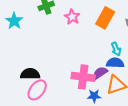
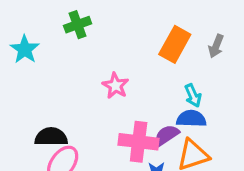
pink star: (72, 17) -> (115, 86), moved

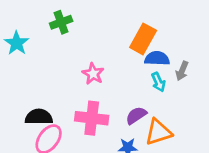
gray arrow: (216, 46) -> (182, 71), moved
blue semicircle: (191, 119) -> (157, 58), moved
pink cross: (139, 142) -> (92, 118), moved

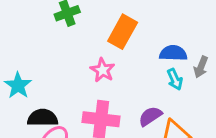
orange rectangle: (143, 39) -> (123, 32), moved
cyan star: (17, 43) -> (18, 85), moved

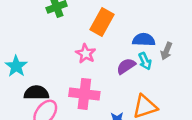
purple semicircle: (150, 116) -> (126, 66), moved

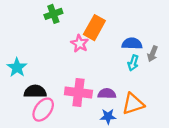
pink star: (86, 54) -> (80, 44), moved
cyan arrow: (145, 61) -> (133, 63), turned 42
purple semicircle: (126, 66) -> (107, 94), moved, turned 36

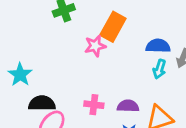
pink star: (80, 44) -> (95, 46), turned 30
pink cross: (78, 93) -> (94, 105), size x0.6

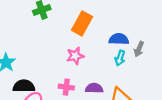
pink star: (95, 46) -> (75, 56), moved

